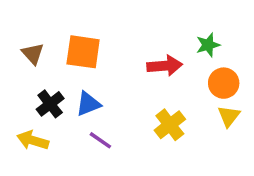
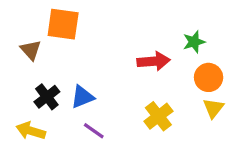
orange square: (83, 52) -> (63, 24), moved

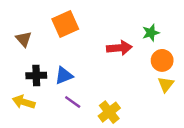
orange square: (63, 24) -> (65, 24), moved, turned -32
black cross: (47, 97) -> (36, 76), turned 36
yellow cross: (158, 116) -> (109, 112), moved

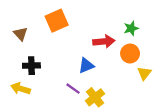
orange circle: (162, 60) -> (130, 53), moved
blue triangle: (64, 76) -> (86, 66), moved
purple line: (73, 102) -> (73, 89), moved

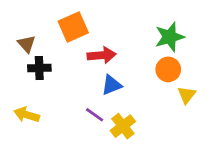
green star: (131, 28) -> (170, 37), size x1.5
red arrow: (104, 41) -> (102, 55), moved
black cross: (31, 66) -> (39, 68), moved

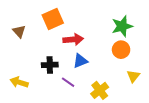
black cross: (39, 68) -> (50, 65), moved
yellow triangle: (187, 95) -> (133, 76), moved
yellow cross: (123, 126) -> (100, 90), moved

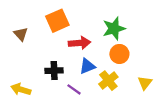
green star: (122, 26) -> (114, 28), moved
orange circle: (121, 50) -> (119, 54), moved
yellow cross: (100, 90) -> (108, 81), moved

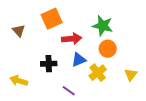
green star: (114, 28) -> (103, 26), turned 30
purple line: (74, 89) -> (69, 91), moved

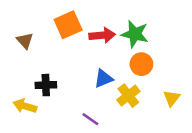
red arrow: (72, 39) -> (102, 35), moved
black cross: (49, 64) -> (46, 85), moved

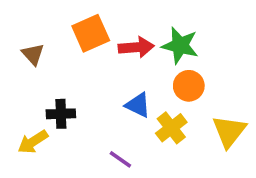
blue triangle: (103, 79) -> (138, 105), turned 48
yellow triangle: (172, 98) -> (229, 131), size x1.5
yellow arrow: (25, 106) -> (33, 142), turned -50

